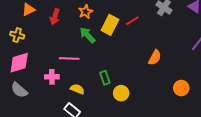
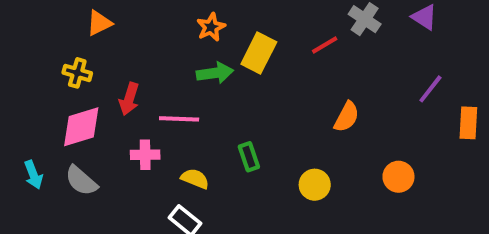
red arrow: (55, 17) -> (129, 99), moved
red line: (132, 21) -> (325, 45), moved
green arrow: (88, 35) -> (215, 73), turned 126
yellow circle: (121, 93) -> (315, 185), moved

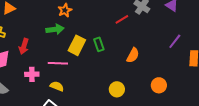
yellow rectangle: (259, 53) -> (77, 45), moved
green arrow: (215, 73) -> (55, 29), moved
pink line: (179, 119) -> (58, 63), moved
green rectangle: (249, 157) -> (99, 44), moved

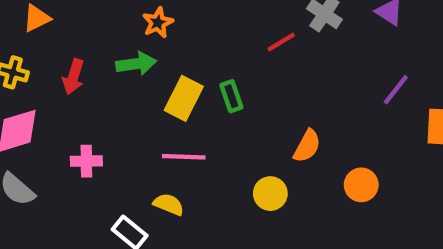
red arrow: (24, 46) -> (73, 77), moved
orange semicircle: (133, 55) -> (307, 146), moved
pink line: (58, 63) -> (184, 157), moved
yellow semicircle: (57, 86) -> (169, 204), moved

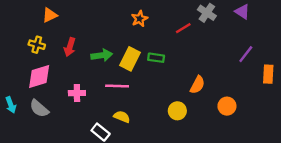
orange star: (158, 23) -> (140, 19), moved
green arrow: (136, 64) -> (102, 55), moved
green rectangle: (231, 96) -> (156, 58), turned -63
pink line: (184, 157) -> (117, 86), moved

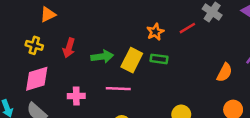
orange star: (140, 19) -> (155, 32), moved
orange semicircle: (197, 85) -> (224, 73), moved

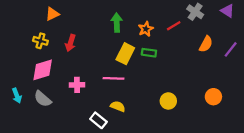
green arrow: (102, 56) -> (117, 23), moved, turned -84
orange semicircle: (224, 73) -> (206, 44), moved

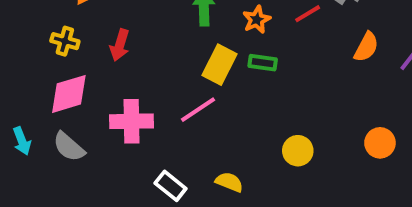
pink line: (114, 78) -> (198, 110), turned -36
pink cross: (77, 85) -> (131, 121), size x1.5
yellow semicircle: (118, 106) -> (229, 182), moved

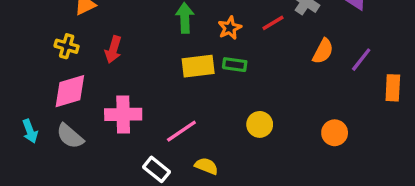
yellow rectangle: (220, 65) -> (198, 66), turned 56
pink line: (198, 110) -> (181, 131), moved
yellow circle: (298, 151) -> (260, 124), moved

